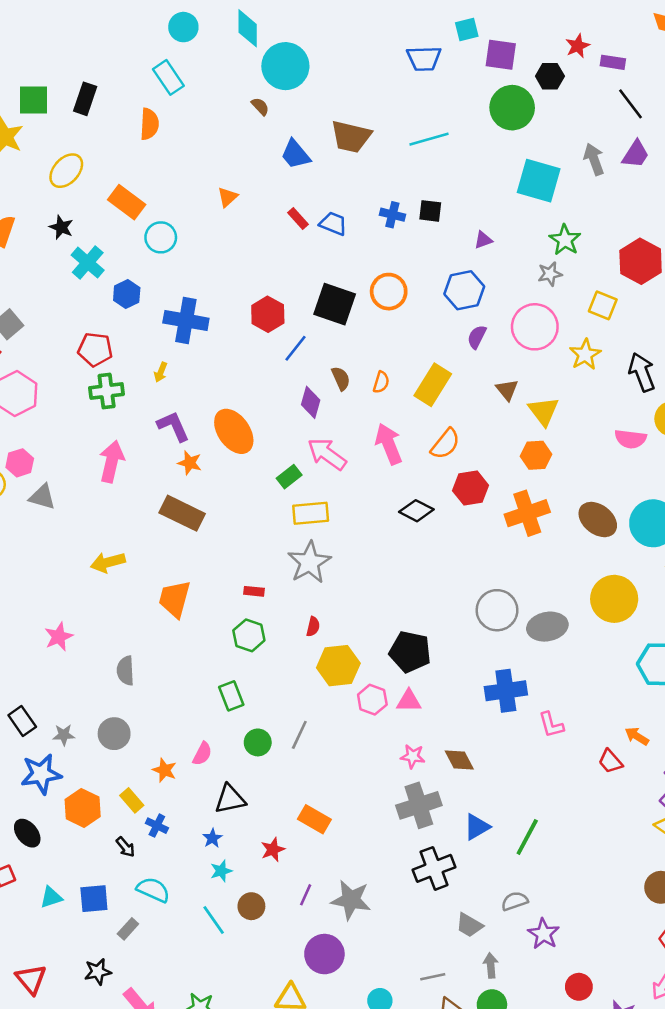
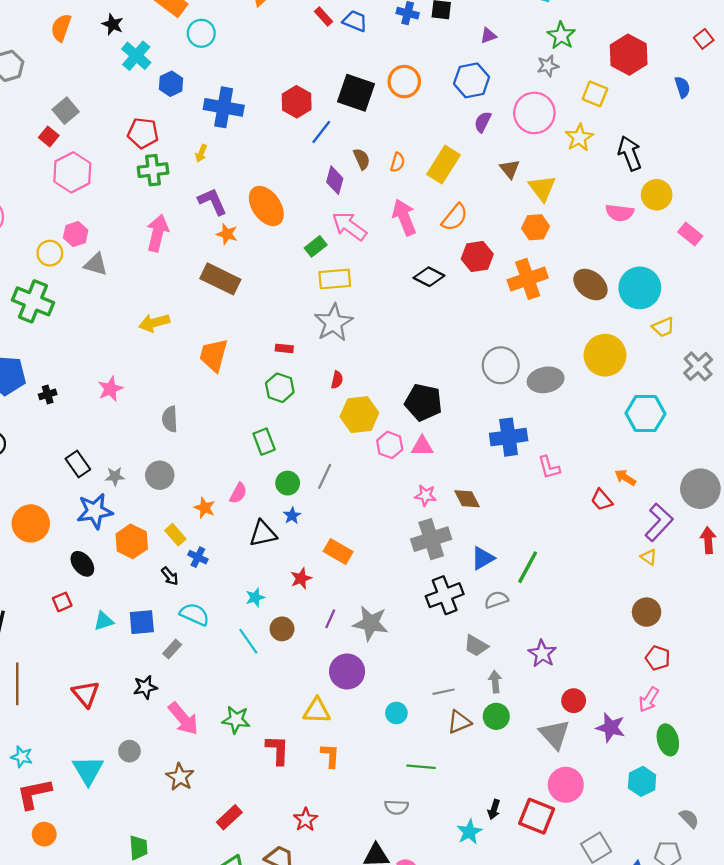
blue star: (212, 838) -> (292, 516), moved
gray semicircle: (515, 901) -> (496, 600), moved

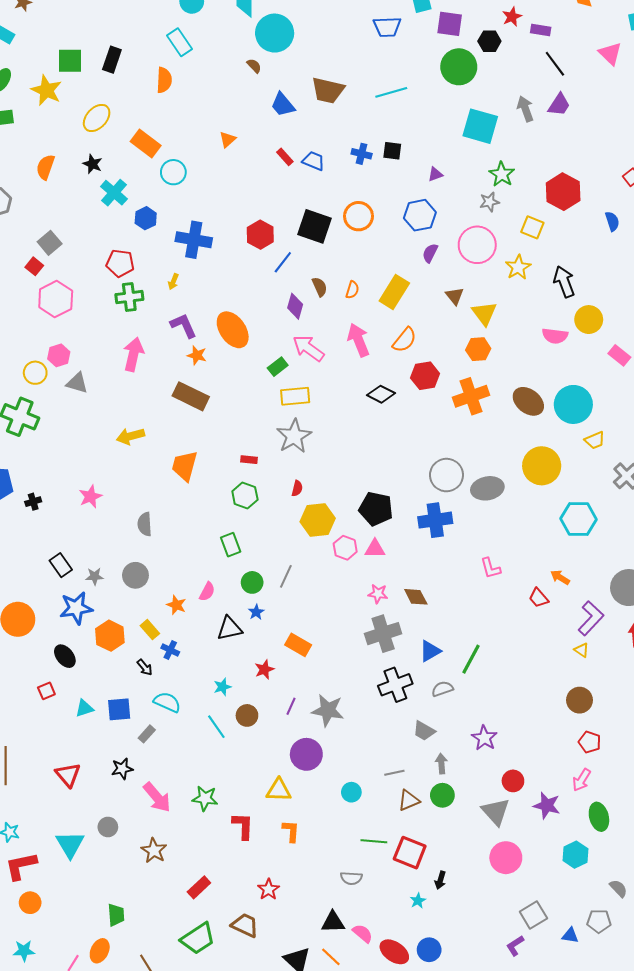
blue cross: (509, 437) -> (435, 520), moved
red square: (537, 816) -> (410, 853), moved
cyan star: (469, 832) -> (418, 901), size x0.7

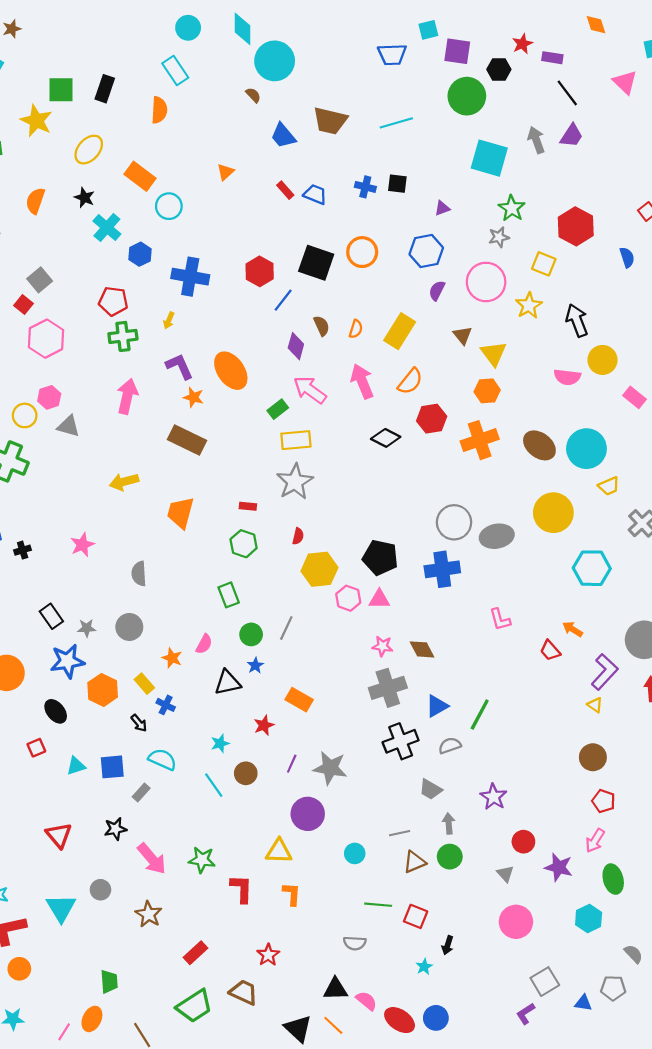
gray triangle: (496, 812) -> (505, 874), size x0.6
red square: (410, 853) -> (416, 916), size x0.7

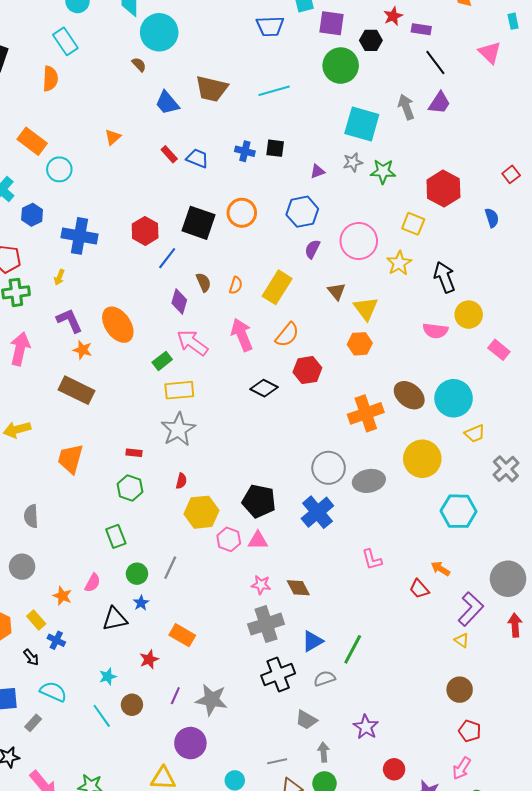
green star: (512, 208) -> (383, 171), turned -30
gray star: (499, 237) -> (353, 162), moved
orange cross: (480, 440) -> (366, 413), moved
blue cross: (442, 569) -> (317, 512), turned -32

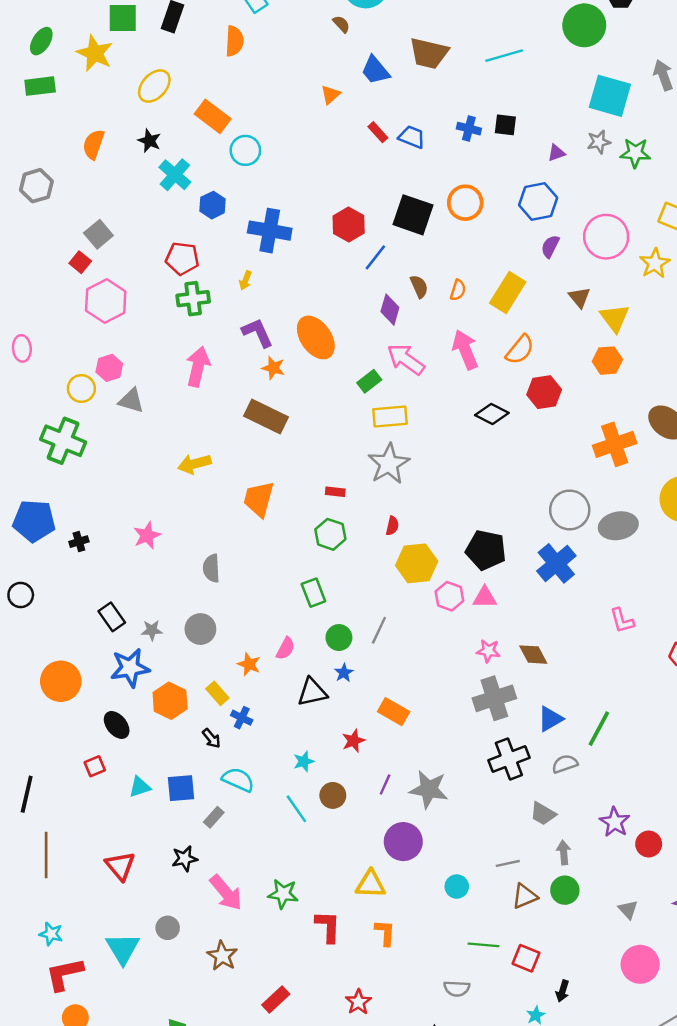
orange triangle: (113, 137) -> (330, 95), moved
red circle: (394, 769) -> (649, 844), moved

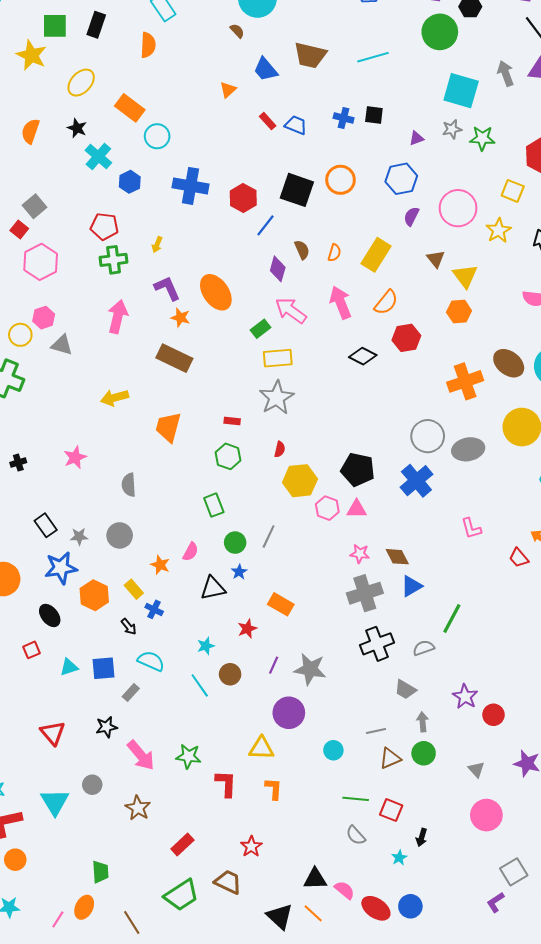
blue cross: (270, 231) -> (191, 186), moved
blue triangle: (550, 719) -> (411, 586), moved
gray semicircle: (457, 989) -> (356, 835), moved, turned 45

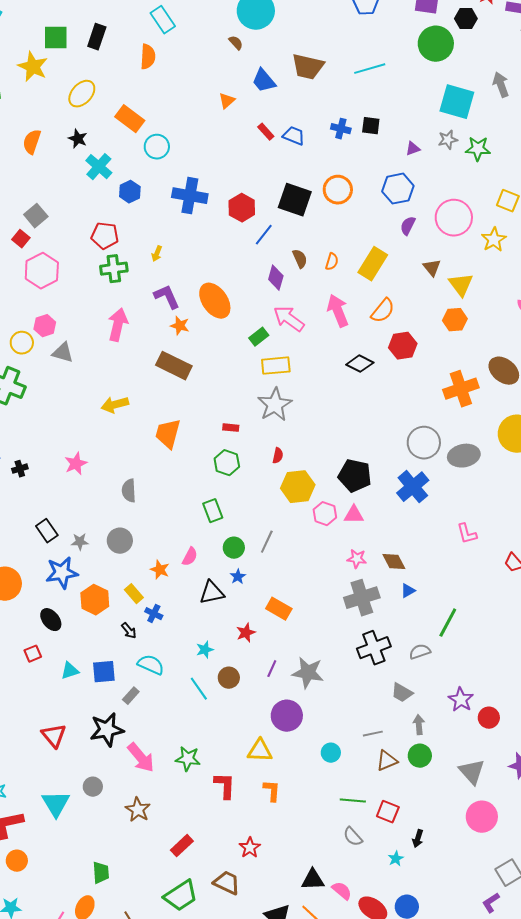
blue triangle: (411, 586) -> (408, 591), size x0.7
black star: (106, 727) -> (107, 730), size x1.6
gray triangle: (476, 769) -> (472, 772), size x1.6

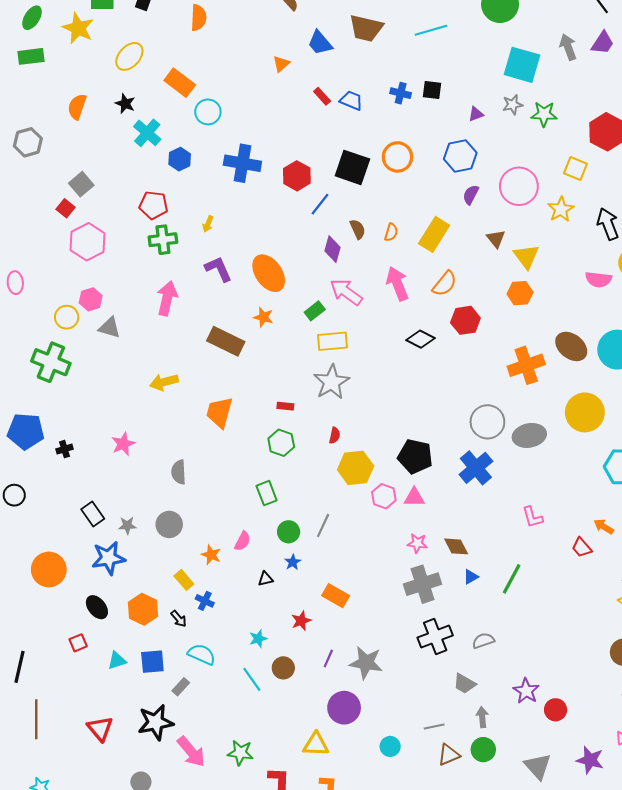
orange star: (180, 326) -> (263, 317), moved
black triangle: (212, 593) -> (266, 579), size x0.6
orange hexagon: (95, 600) -> (143, 609), moved
green line: (448, 623) -> (512, 579), moved

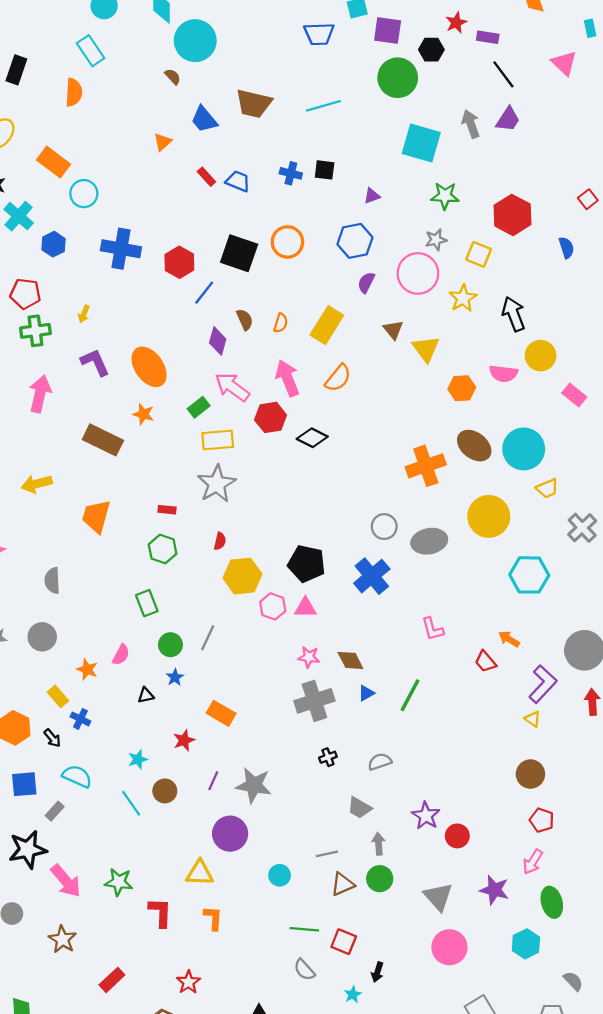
gray star: (513, 105) -> (436, 240), moved
orange hexagon: (520, 293) -> (462, 388), moved
red hexagon: (465, 320) -> (271, 417), moved
gray circle: (487, 422) -> (384, 527), size x0.7
black cross: (435, 636) -> (328, 757), size x0.5

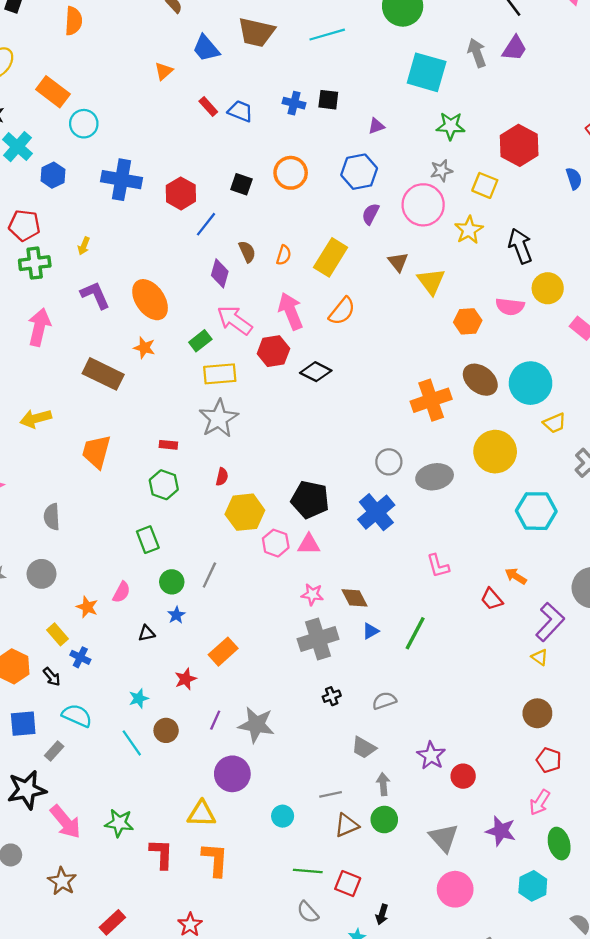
black square: (239, 253) -> (241, 184), size x0.6
orange rectangle: (221, 713) -> (223, 652), turned -72
orange L-shape: (213, 918) -> (215, 860), size x1.4

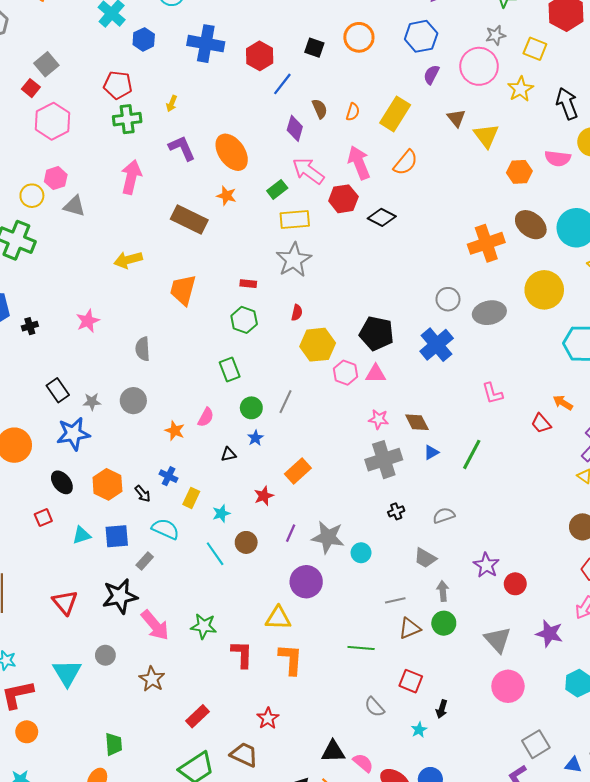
yellow rectangle: (57, 634) -> (191, 498), moved, turned 66
cyan circle: (283, 816) -> (361, 553), moved
green line: (308, 871) -> (361, 648), moved

